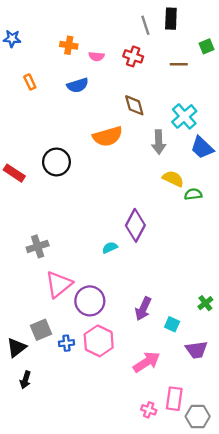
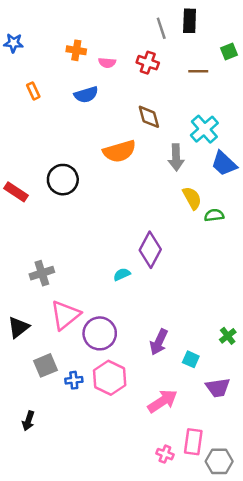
yellow semicircle: (173, 179) -> (192, 198), turned 35
black triangle: (16, 348) -> (18, 327), moved

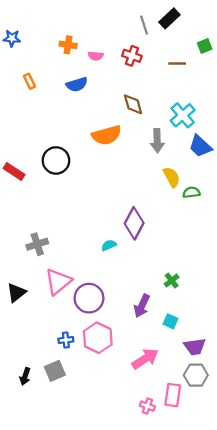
black rectangle: (190, 21) -> (169, 18), turned 45
green cross: (228, 336) -> (172, 281), moved
gray square: (46, 365) -> (55, 371), moved
gray hexagon: (219, 461) -> (196, 375), moved

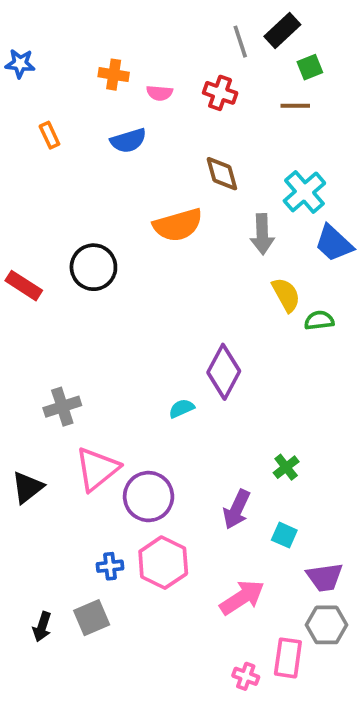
green square: (205, 46) -> (310, 67), moved

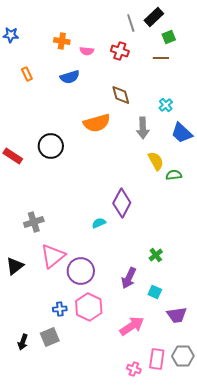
cyan cross: (304, 192) -> (166, 105), size x0.6
gray hexagon: (326, 625) -> (183, 356), moved

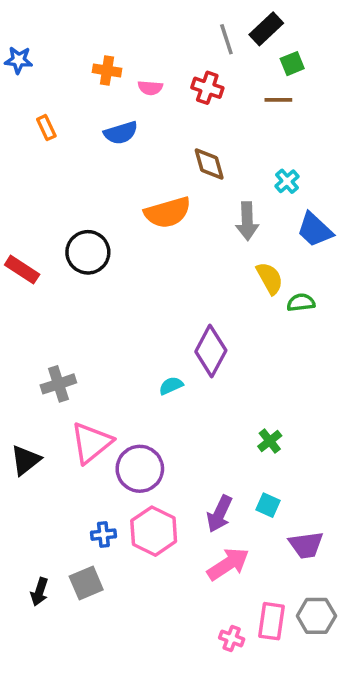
purple arrow: (129, 278) -> (219, 514), moved

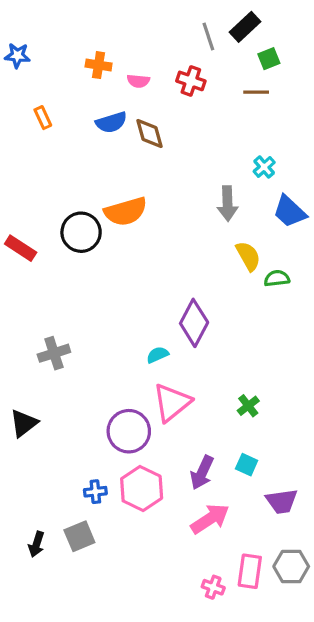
brown diamond: (209, 164) -> (150, 134), moved
orange semicircle: (168, 212) -> (126, 212), moved
pink triangle: (91, 443) -> (172, 403), moved

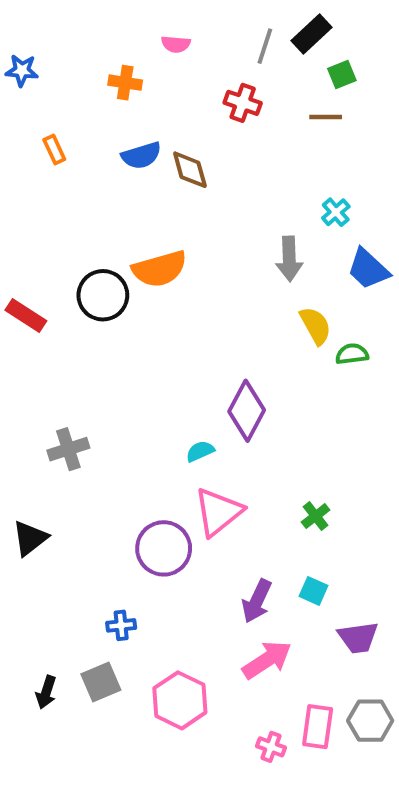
gray line: (208, 36) -> (265, 46), turned 36
pink semicircle: (138, 81) -> (176, 44), moved
pink hexagon: (142, 488) -> (180, 700), moved

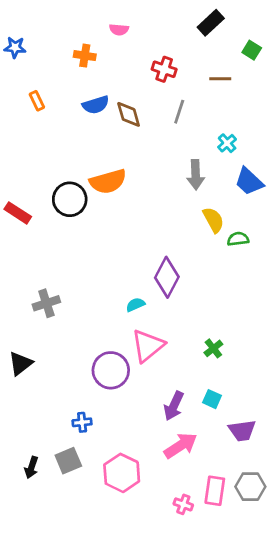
gray line: (265, 46) -> (179, 112), moved
green square: (342, 74) -> (252, 50), moved, turned -36

